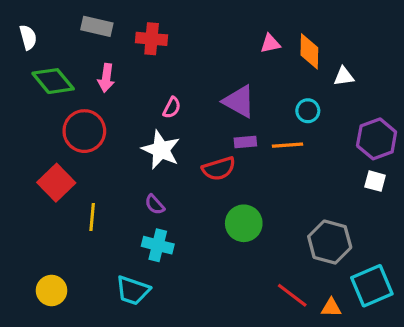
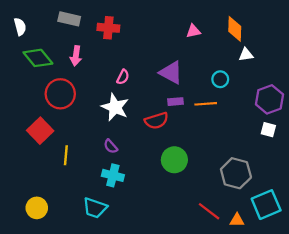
orange diamond: (309, 51) -> (235, 29), moved

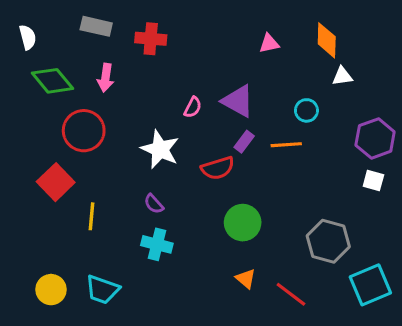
pink semicircle: (123, 77) -> (193, 107), moved
purple rectangle: (175, 102) -> (244, 142), turned -48
cyan trapezoid: (95, 208) -> (102, 290), moved
orange triangle: (237, 220) -> (246, 279), moved, turned 40

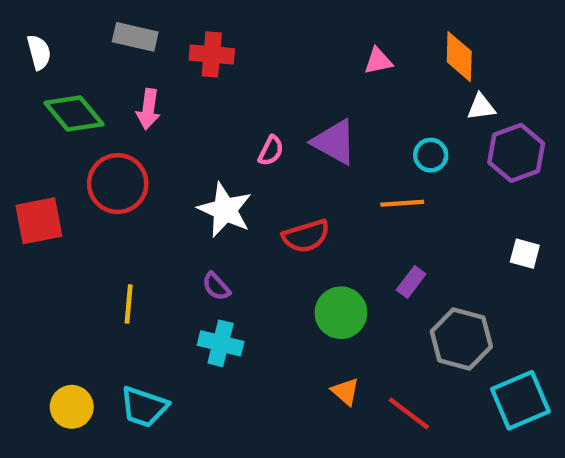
purple hexagon: (375, 138) -> (516, 153), moved
purple rectangle: (244, 142) -> (411, 282), moved
red square: (56, 182) -> (39, 221), moved, turned 33

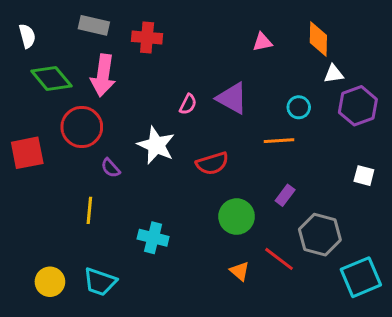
pink arrow: (148, 109) -> (103, 75), size x1.5
purple semicircle: (216, 286) -> (111, 168), moved
red line: (409, 413) -> (279, 259), moved

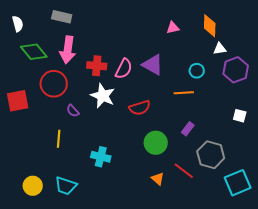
red cross: (147, 37) -> (97, 66), moved
pink semicircle: (188, 104) -> (124, 69), size x1.5

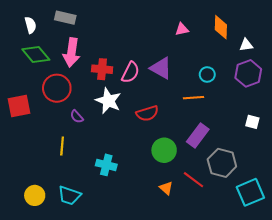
white semicircle: (18, 24) -> (31, 25), moved
white triangle: (220, 49) -> (246, 45), moved
purple rectangle: (188, 129) -> (198, 135), size x1.6

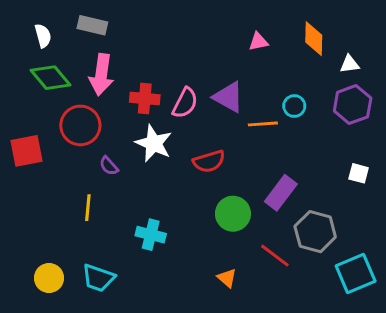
orange line: (194, 98) -> (263, 124), moved
orange triangle: (166, 188) -> (227, 278), moved

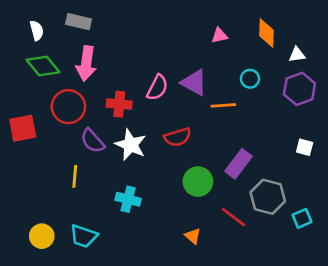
red cross: (145, 99) -> (119, 104), moved
cyan circle: (294, 106) -> (250, 79), moved
white star: (154, 143) -> (131, 145), moved
purple semicircle: (109, 166) -> (93, 141), size x1.5
cyan square: (356, 274) -> (302, 218), moved, size x0.6

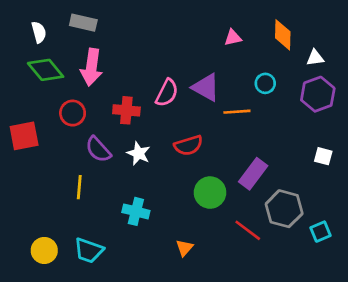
red circle: (68, 107) -> (73, 113), size x0.7
white star: (131, 145) -> (139, 153), size x0.7
orange triangle: (193, 236) -> (184, 248), moved, turned 30

